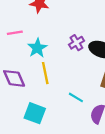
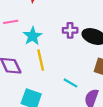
purple cross: (76, 43) -> (70, 30), turned 32

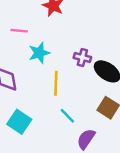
yellow line: (41, 60) -> (56, 83), moved

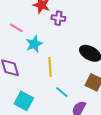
pink line: (19, 31) -> (16, 28), turned 32
purple cross: (82, 58) -> (58, 18), moved

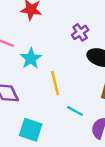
purple cross: (58, 18) -> (80, 32), moved, turned -32

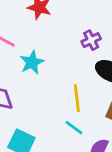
yellow line: (55, 83) -> (77, 98), moved

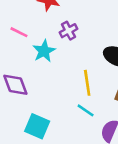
purple cross: (91, 40) -> (69, 31), moved

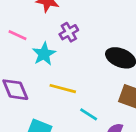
yellow line: (87, 83) -> (63, 89), moved, turned -65

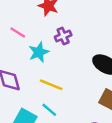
cyan line: (89, 114) -> (49, 110), moved

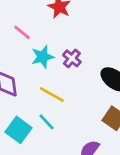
purple cross: (63, 36) -> (72, 58), moved, turned -35

